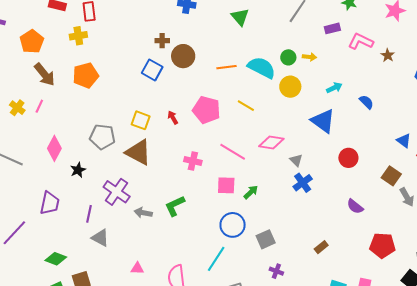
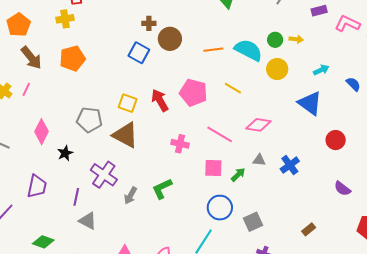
red arrow: (173, 118) -> (160, 100), size x1.6
gray triangle: (296, 160) -> (259, 160), moved, turned -40
gray arrow: (143, 213) -> (130, 196), turned -72

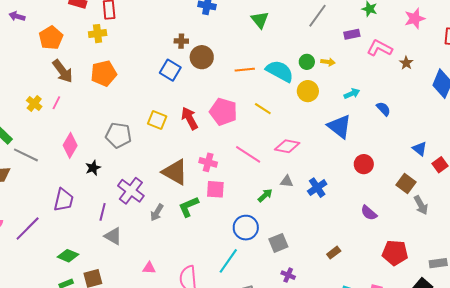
brown triangle: (125, 135) -> (175, 172), moved
pink square: (213, 168) -> (215, 189), moved

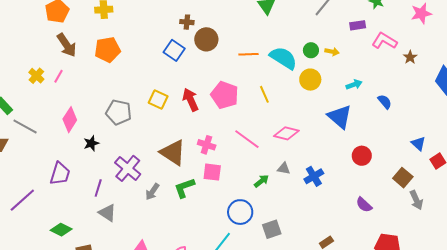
yellow line: (263, 109) -> (264, 94), turned 30

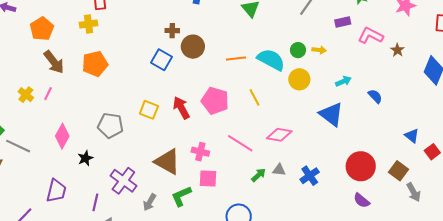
red circle: (362, 156) -> (361, 166), moved, size x1.5
green arrow: (261, 181) -> (259, 175), moved

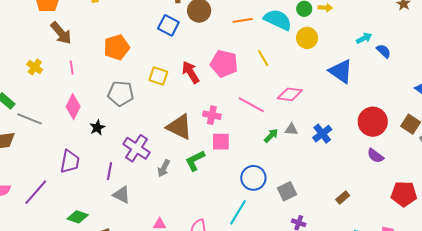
orange pentagon: (95, 64) -> (117, 47), moved
cyan arrow: (343, 81) -> (364, 38), moved
pink line: (48, 94) -> (72, 68), moved, turned -32

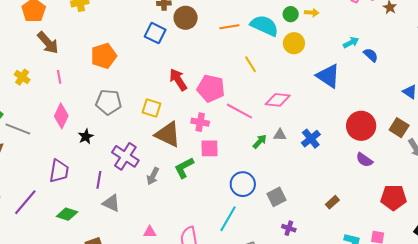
pink pentagon: (224, 64) -> (211, 88), moved
yellow square: (158, 76) -> (151, 108), moved
green diamond: (78, 217) -> (67, 214), moved

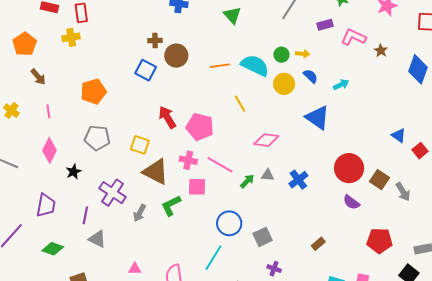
brown arrow: (48, 43) -> (38, 77), size x0.7
blue semicircle: (371, 55) -> (310, 76), moved
pink line: (239, 111) -> (220, 165), moved
brown square: (399, 128) -> (379, 180), moved

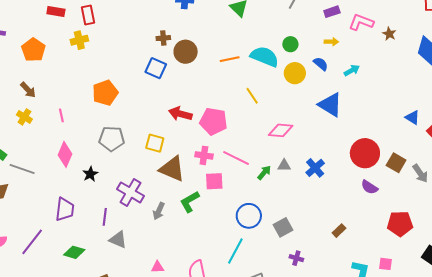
yellow arrow: (303, 54) -> (331, 42), moved
brown arrow: (38, 77) -> (28, 90), moved
red arrow: (167, 117) -> (180, 114), turned -40

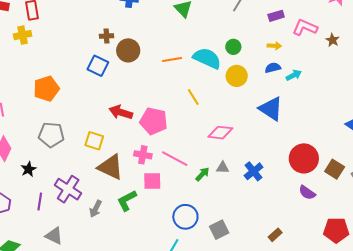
blue semicircle: (321, 64) -> (273, 68), moved, turned -56
purple line: (105, 217) -> (40, 201), moved

